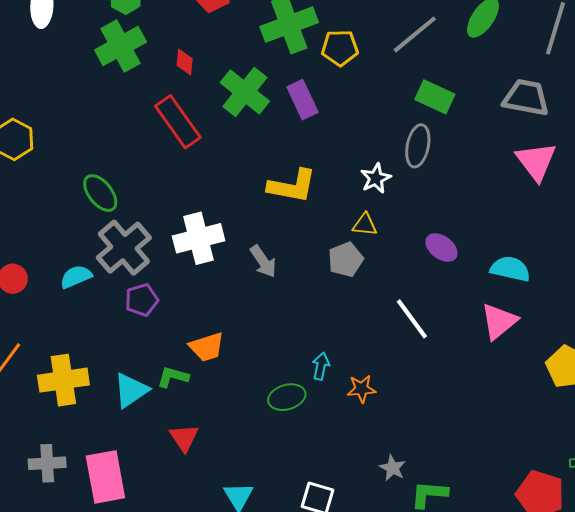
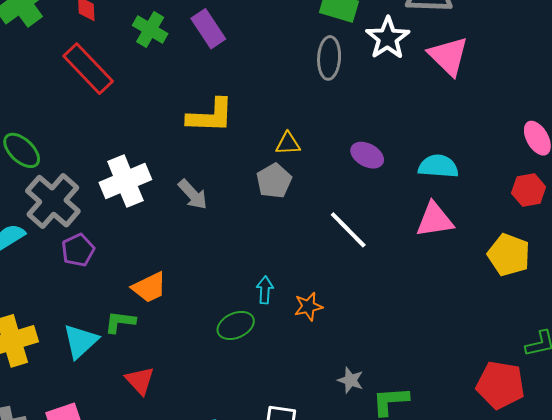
green cross: (245, 92) -> (150, 29), size x0.7
white star: (376, 178) -> (388, 38), moved, size x1.4
pink triangle: (499, 321) -> (435, 220), turned 39

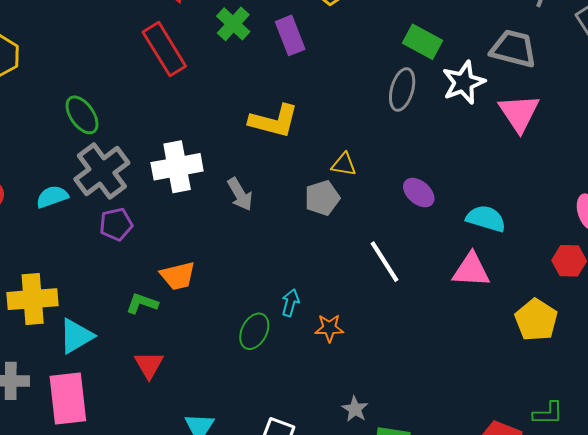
green ellipse: (236, 325) -> (254, 331), turned -51
cyan triangle: (80, 341) -> (76, 336), moved

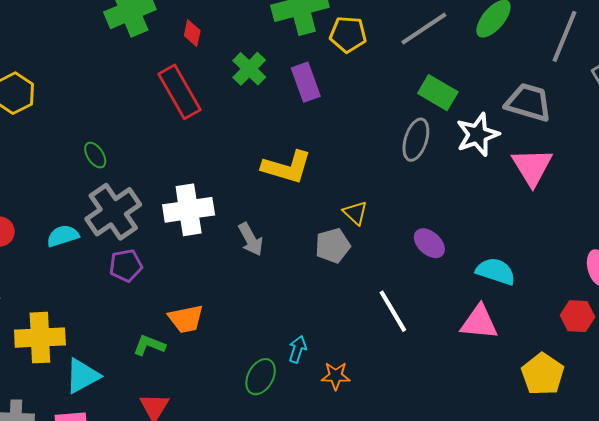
green ellipse: (82, 115) -> (95, 155), size x0.7
yellow triangle: (344, 165) -> (355, 213), turned 32

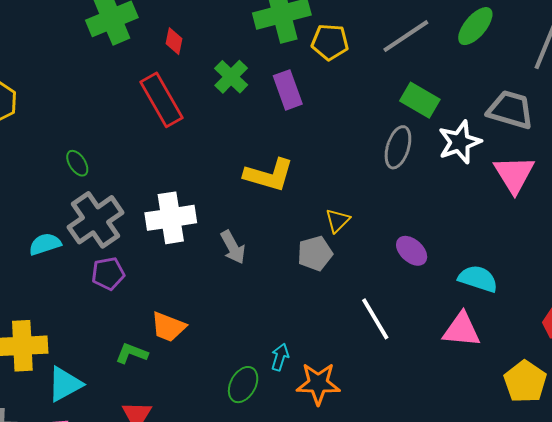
yellow triangle: (355, 213) -> (337, 221), turned 32
orange trapezoid: (186, 319) -> (168, 327), turned 33
orange star: (336, 376) -> (318, 384), size x1.5

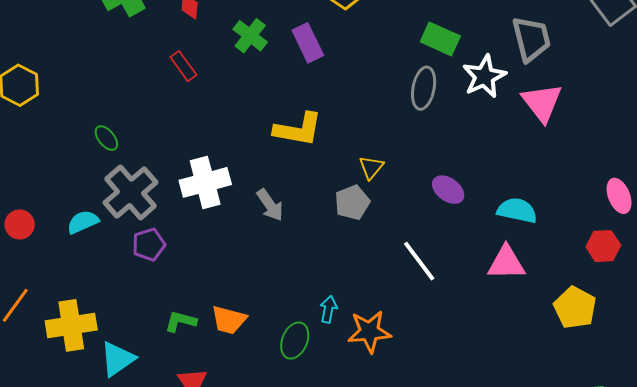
red rectangle: (162, 100) -> (183, 66), size x0.6
gray trapezoid: (510, 110) -> (531, 39), turned 66
orange trapezoid: (168, 327) -> (229, 320), moved

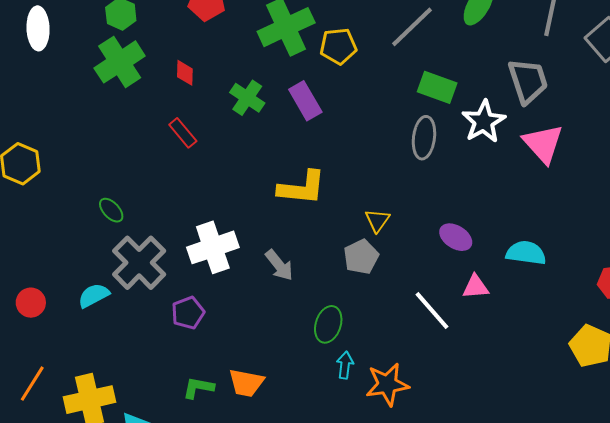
purple pentagon: (149, 244) -> (188, 313), moved
pink triangle: (506, 263) -> (476, 287), moved, size x0.7
green ellipse: (295, 341) -> (328, 324), moved

